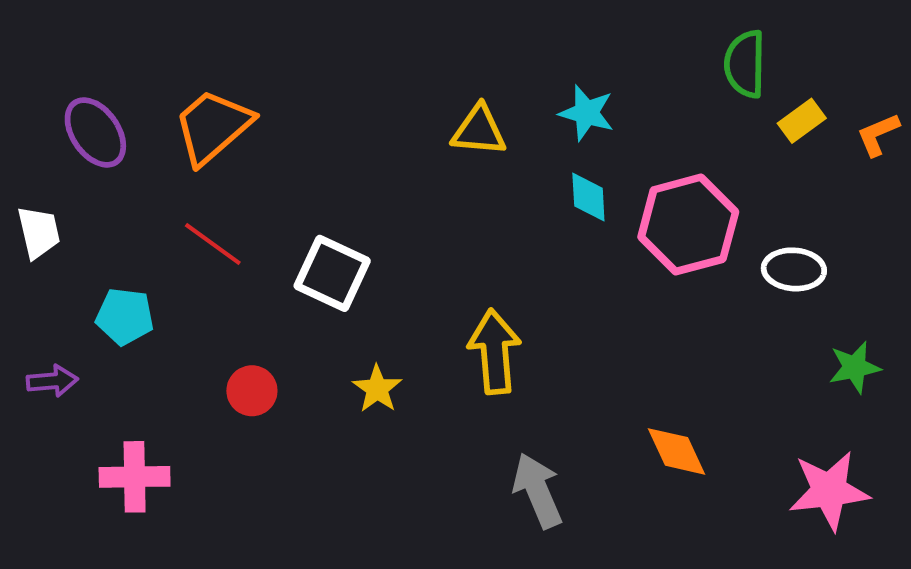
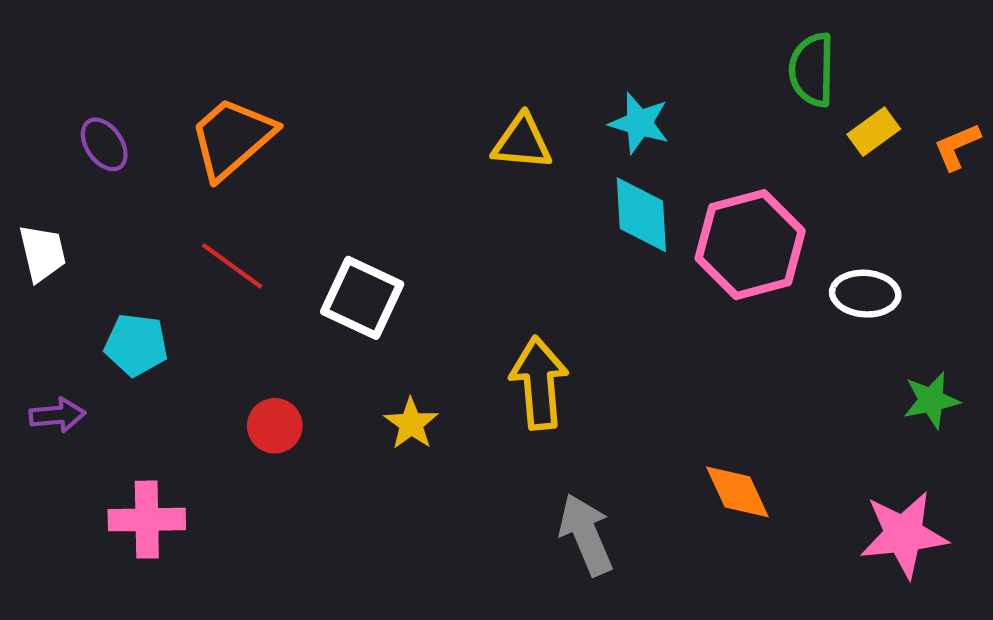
purple ellipse: (95, 132) -> (104, 144), size x0.7
cyan diamond: (588, 197) -> (641, 215), size x1.4

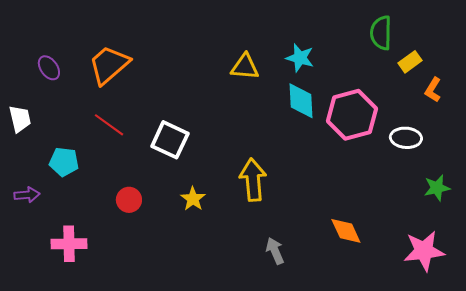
orange L-shape: (957, 147) -> (433, 90), moved, turned -35
gray arrow: (586, 534) -> (275, 251), size x0.7

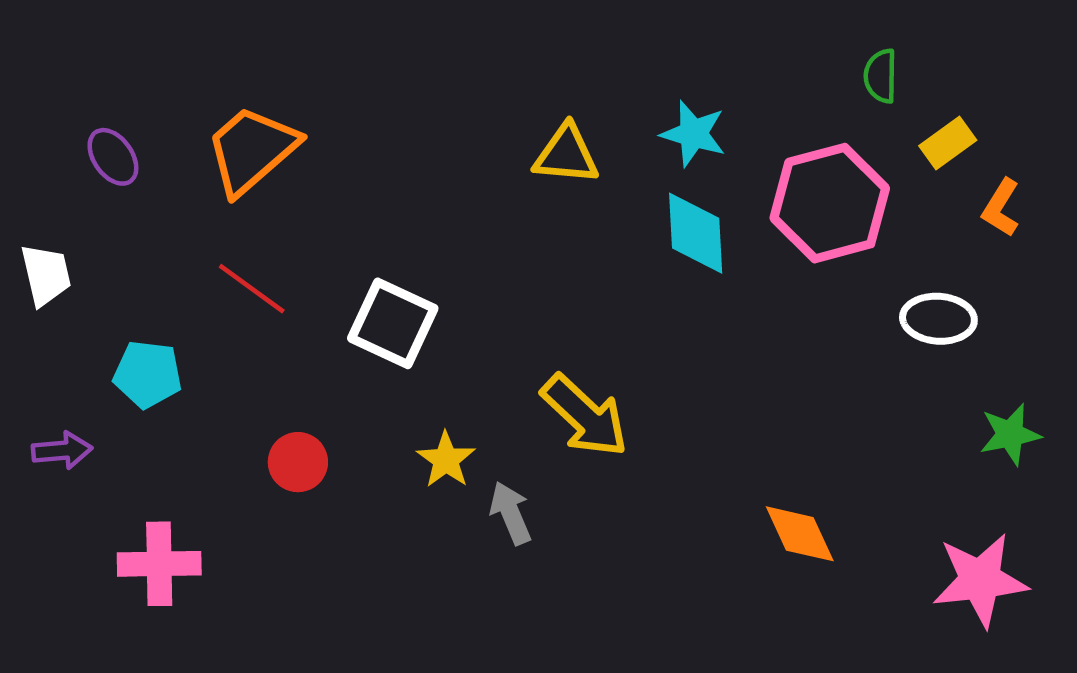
green semicircle: (381, 33) -> (881, 76), size x0.7
pink hexagon: (352, 115) -> (830, 203), moved
yellow arrow: (253, 180) -> (585, 416), turned 138
gray arrow: (275, 251) -> (511, 513), moved

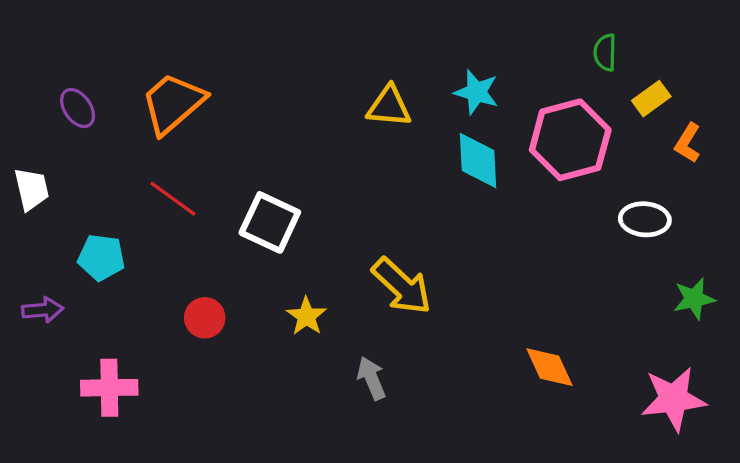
gray arrow: (511, 513) -> (372, 378), moved

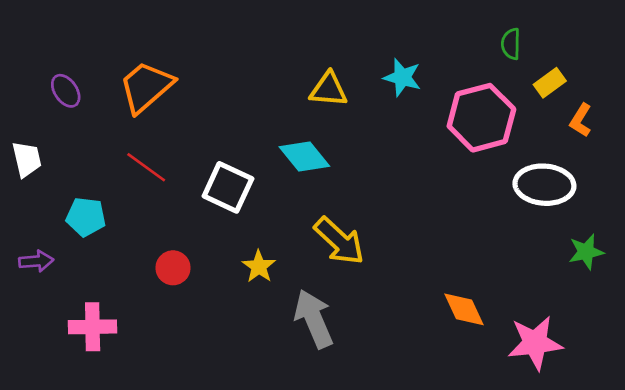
cyan diamond: (478, 160) -> (304, 157), moved, turned -36
white ellipse: (645, 219) -> (544, 185), size x1.4
gray arrow: (372, 378) -> (314, 319), size x1.6
pink star: (673, 399) -> (535, 343), moved

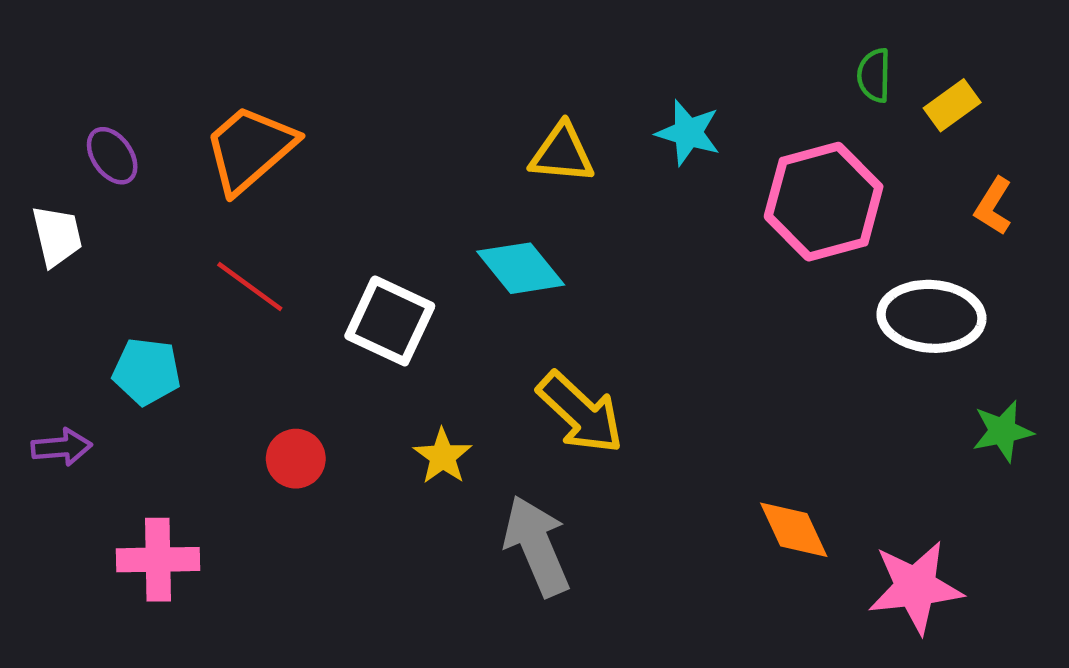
yellow rectangle: (550, 83) -> (952, 105), moved
white trapezoid: (27, 159) -> (57, 236), moved

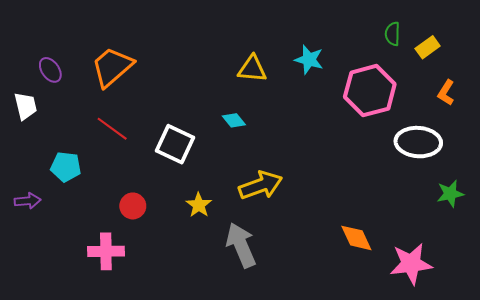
cyan diamond: (521, 268) -> (234, 120), size x0.6
yellow arrow: (580, 413) -> (261, 185), turned -63
pink cross: (158, 560) -> (106, 251), moved

